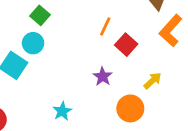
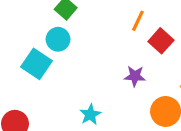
purple star: (103, 76) -> (135, 76), turned -30

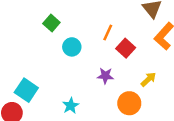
cyan circle: (58, 39) -> (72, 47), moved
cyan square: (37, 64) -> (26, 90), moved

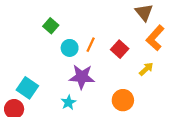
orange line: (108, 33) -> (91, 45), moved
purple star: (105, 76) -> (82, 77), moved, size x1.6
yellow arrow: (148, 79) -> (146, 69), moved

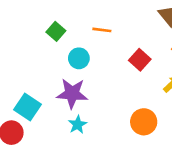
orange line: (91, 45) -> (102, 30), moved, turned 72
purple star: (82, 77) -> (72, 93), moved

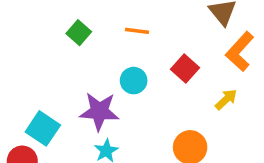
cyan circle: (79, 58) -> (134, 81), moved

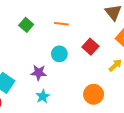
purple star: (99, 111) -> (39, 73), size x0.7

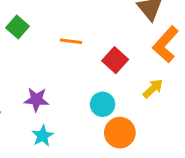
orange line: (61, 24) -> (71, 41), moved
cyan circle: (59, 54) -> (103, 104), moved

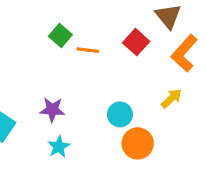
green square: (17, 27) -> (60, 36), moved
red square: (115, 60) -> (136, 42), moved

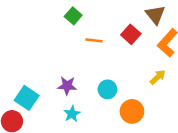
green square: (60, 36) -> (73, 16), moved
cyan circle: (120, 114) -> (107, 89), moved

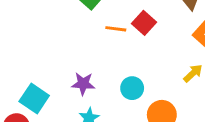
red square: (131, 34) -> (144, 23), moved

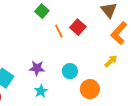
orange line: (116, 29) -> (59, 31), turned 56

